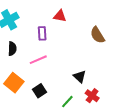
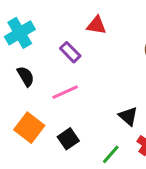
purple rectangle: (42, 33) -> (70, 52), turned -40
black semicircle: (12, 49) -> (26, 76), turned -32

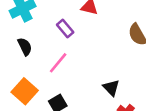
pink line: (65, 92) -> (58, 63), turned -30

